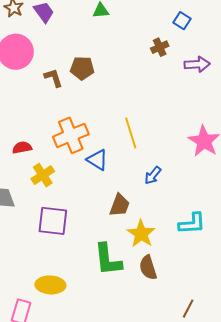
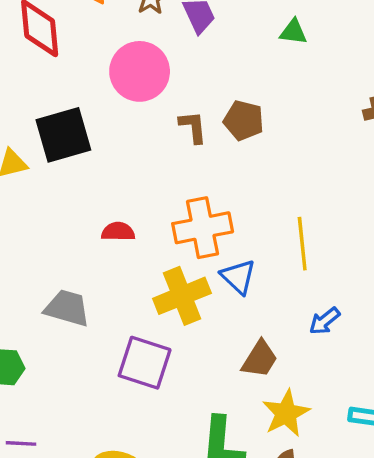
yellow cross: (43, 175) -> (182, 296), moved, size x1.4

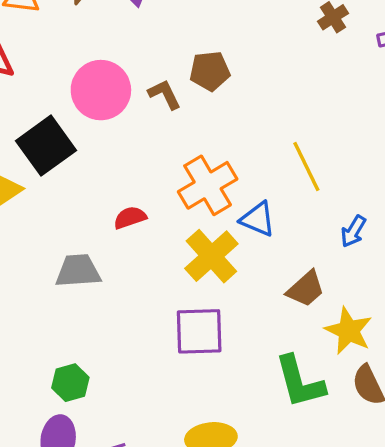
pink circle: (140, 71) -> (101, 90), moved
gray trapezoid: (67, 308) -> (78, 271), moved
brown trapezoid: (260, 359) -> (306, 289), turned 36

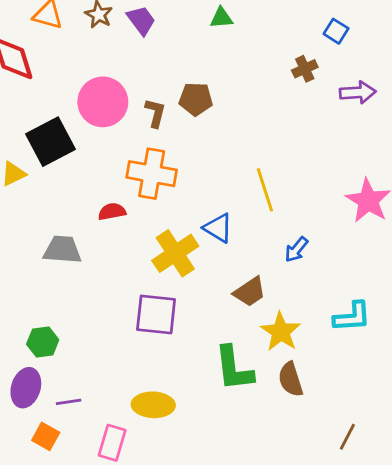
brown L-shape: (165, 94) -> (155, 113), turned 32
orange cross: (208, 185) -> (152, 174), moved, turned 33

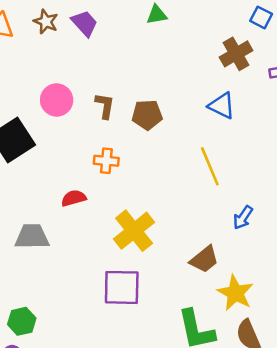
brown cross: (305, 69) -> (236, 54), size x1.4
brown pentagon: (196, 99) -> (147, 115), moved
pink circle: (103, 102) -> (57, 100), size x0.7
orange cross: (152, 174) -> (106, 161), size x0.6
blue triangle: (218, 228) -> (222, 106), moved

